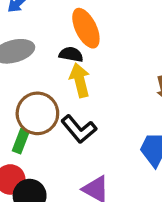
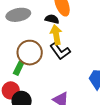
black L-shape: (79, 129) -> (60, 51), moved

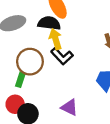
black semicircle: (52, 19) -> (49, 23), size x1.5

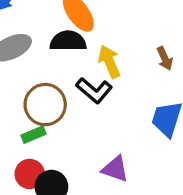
yellow arrow: (56, 39) -> (109, 62), moved
green rectangle: (20, 80) -> (34, 135), turned 56

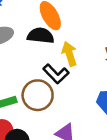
brown circle: (45, 105) -> (38, 95), moved

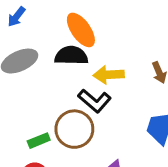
yellow arrow: (69, 54) -> (109, 75), turned -70

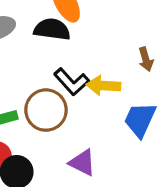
yellow arrow: (109, 75) -> (103, 86), moved

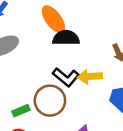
black semicircle: (52, 29) -> (66, 38), moved

